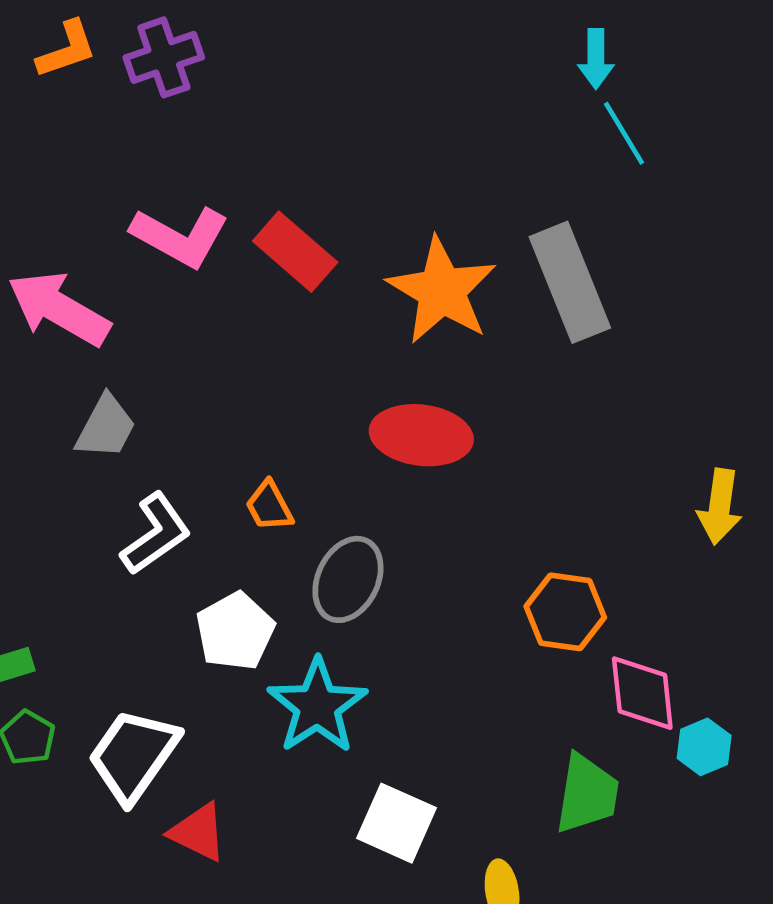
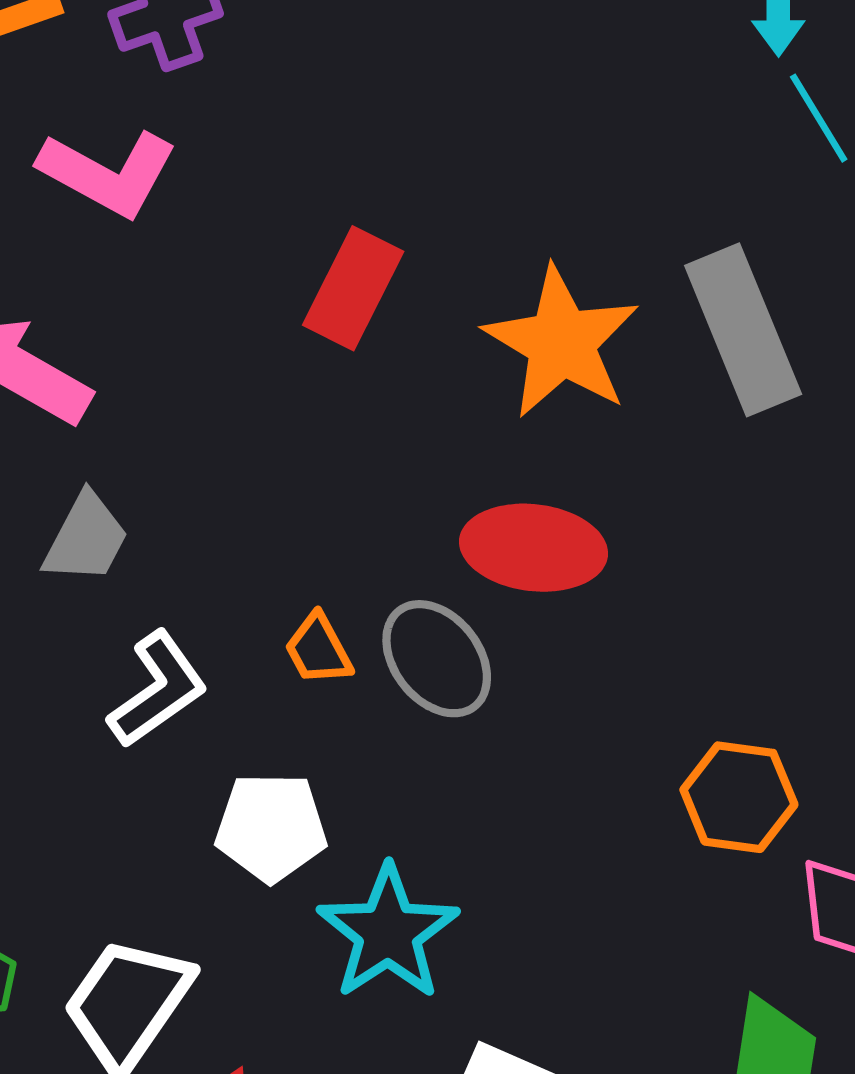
pink L-shape: (180, 237) -> (108, 173), moved
red rectangle: (295, 252) -> (353, 288), turned 76
gray ellipse: (348, 579) -> (437, 659), moved, turned -64
white pentagon: (235, 631) -> (271, 827), turned 30

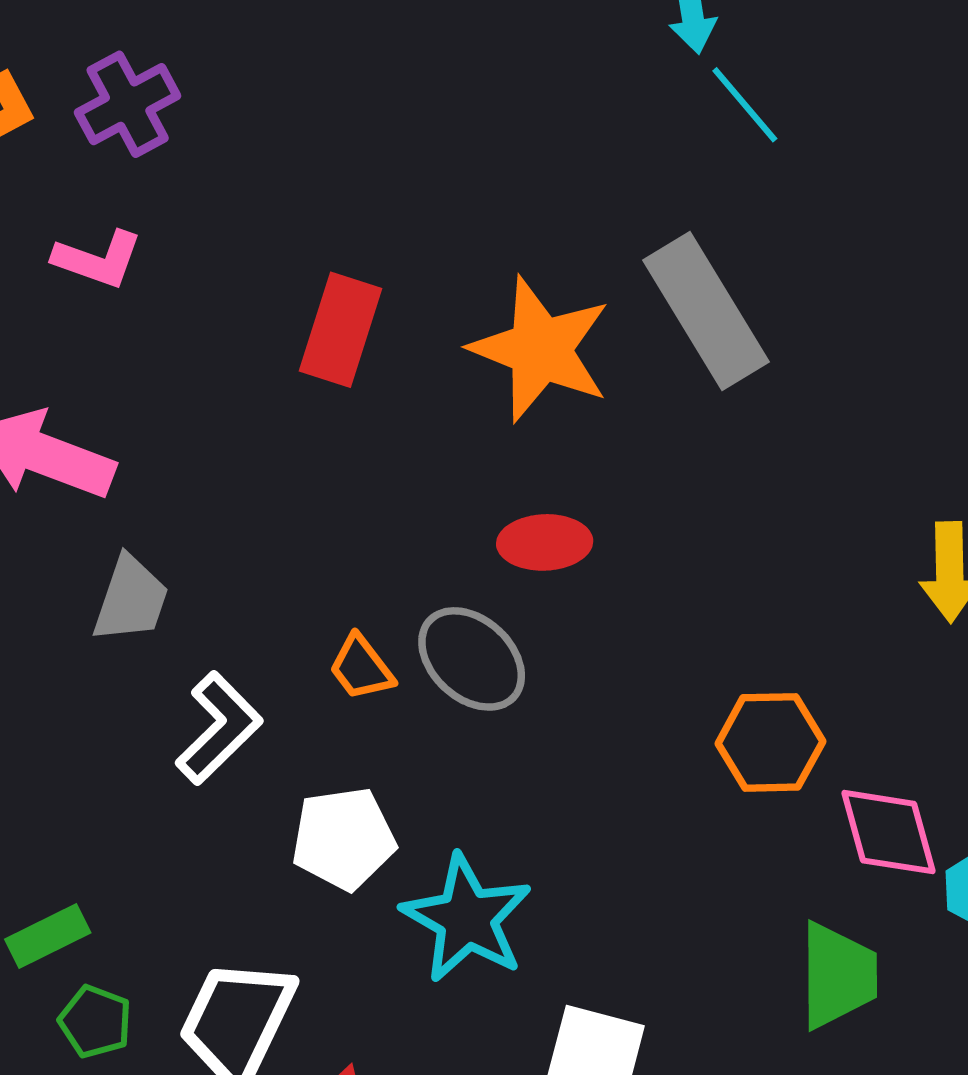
pink L-shape: (108, 173) -> (98, 259), size x0.7
red ellipse: (533, 548) -> (545, 542), size x0.7

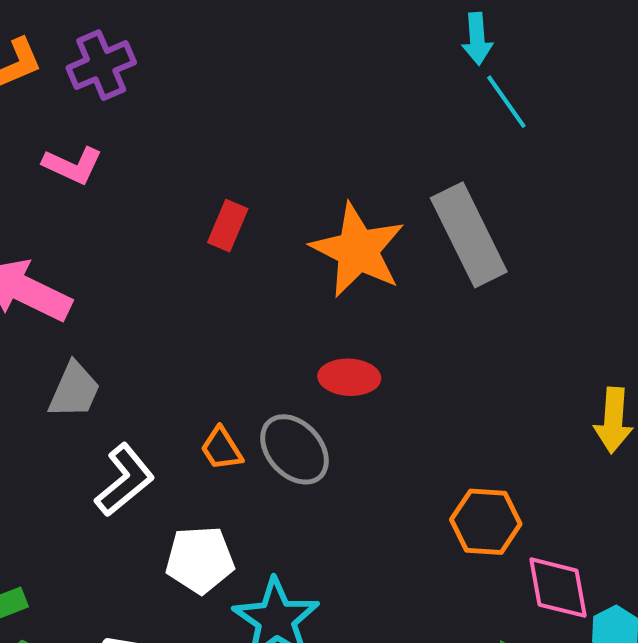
red rectangle: (340, 330) -> (228, 226), size x0.7

